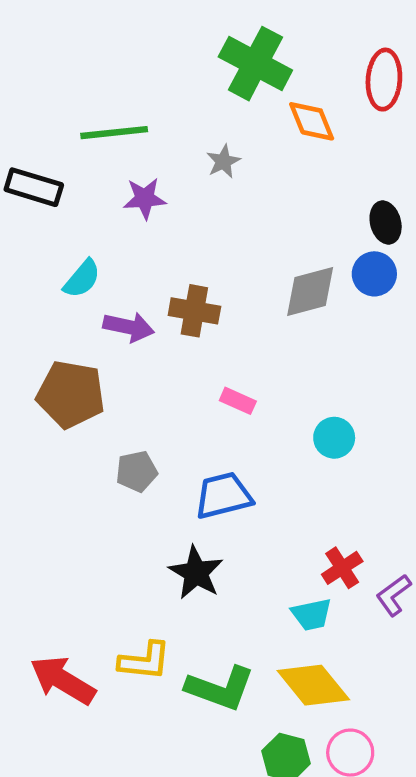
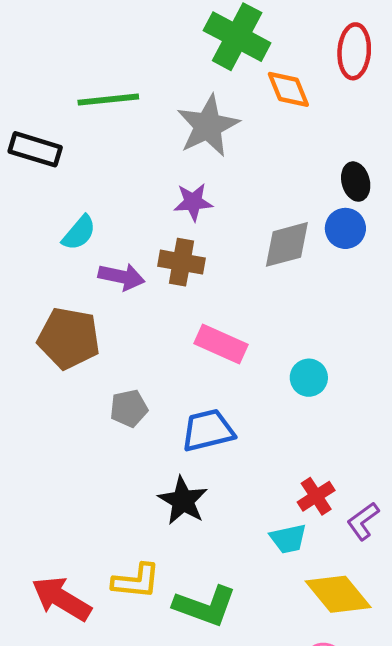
gray star: (223, 161) -> (208, 126), size x2.0
purple star: (145, 198) -> (193, 202), moved
pink rectangle: (238, 401) -> (221, 344), size x1.6
yellow diamond: (313, 685) -> (338, 594), moved

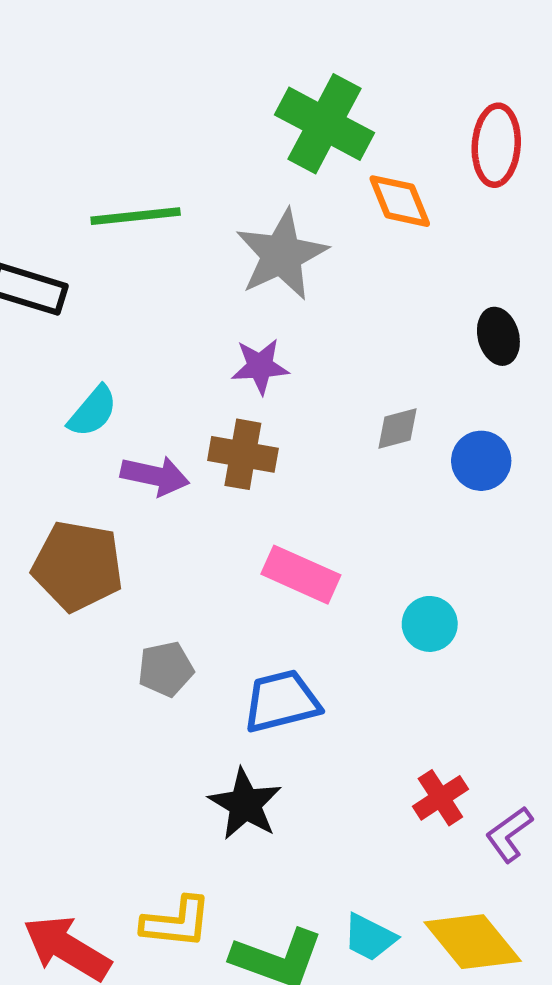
blue circle: (345, 228) -> (481, 461), moved
gray diamond: (287, 244) -> (397, 429), size x0.6
cyan trapezoid: (288, 539) -> (370, 937), moved, turned 39

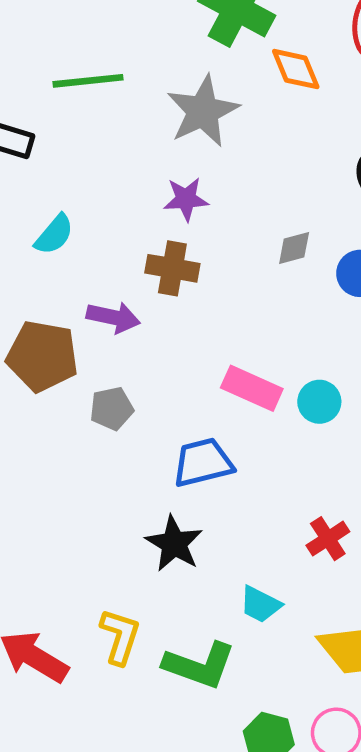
purple arrow: (155, 476) -> (113, 317), moved
pink rectangle: (301, 575) -> (252, 388), moved
gray pentagon: (166, 669) -> (112, 408), moved
yellow L-shape: (176, 922) -> (120, 636), turned -78
cyan trapezoid: (370, 937) -> (260, 604), moved

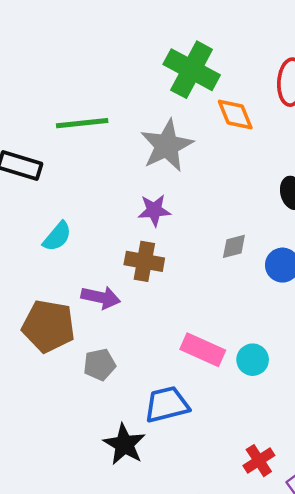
black star: (174, 544) -> (124, 444), moved

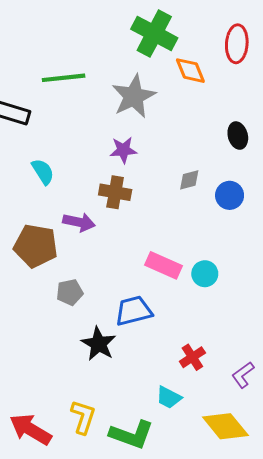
cyan semicircle: (57, 236) -> (43, 172), turned -72
gray pentagon: (100, 365) -> (70, 292), moved
red cross: (259, 461) -> (192, 357), moved

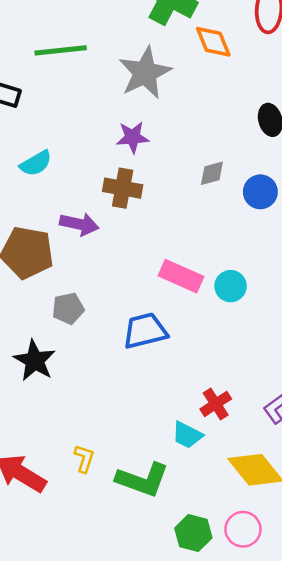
cyan semicircle: (43, 172) -> (36, 163), turned 92
black star: (99, 344) -> (35, 361), moved
red cross: (192, 357) -> (216, 404), moved
yellow L-shape: (83, 417) -> (84, 459), size x0.7

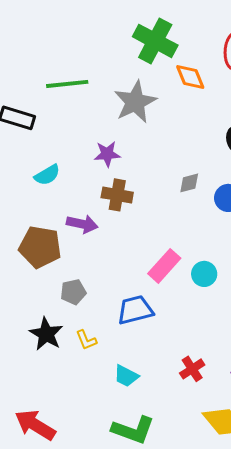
purple star: (133, 137) -> (107, 154), moved
pink rectangle: (181, 276) -> (164, 266), turned -72
cyan trapezoid: (187, 435) -> (126, 376), moved
yellow L-shape: (84, 459) -> (86, 340), moved, turned 140

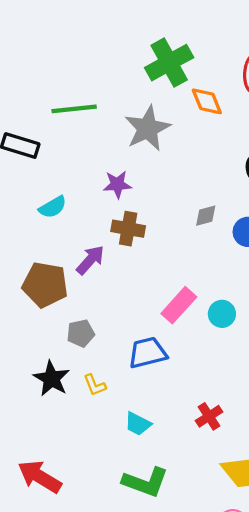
green cross: (155, 41) -> (169, 63), turned 33
purple arrow: (82, 224) -> (90, 260), turned -60

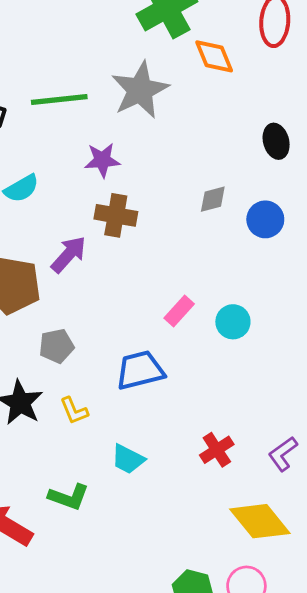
green line: (74, 109) -> (59, 99), moved
pink rectangle: (179, 305) -> (179, 311), size x0.7
green L-shape: (145, 482) -> (69, 497), moved, size x0.7

